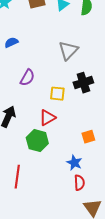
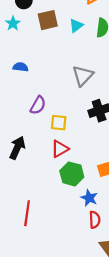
blue semicircle: (11, 42) -> (21, 67), turned 32
yellow square: (57, 94) -> (59, 123), moved
green hexagon: (37, 141) -> (72, 174), moved

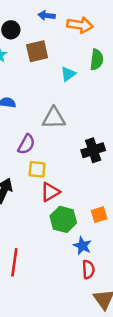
cyan triangle: (76, 26) -> (68, 74), moved
gray triangle: (83, 76) -> (54, 118), moved, turned 45
yellow square: (59, 123) -> (37, 169), moved

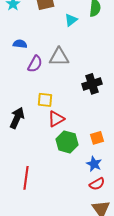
purple semicircle: (26, 144) -> (35, 64), moved
blue star: (82, 246) -> (94, 164), moved
red semicircle: (88, 269) -> (97, 184), moved, turned 63

